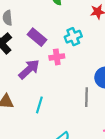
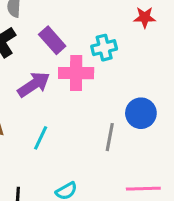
pink cross: (57, 57) -> (76, 73), size x1.5

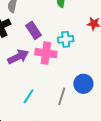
cyan line: (41, 138) -> (29, 96), moved

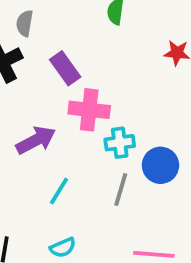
cyan cross: (66, 39) -> (120, 143), moved
purple arrow: (18, 57) -> (36, 140), moved

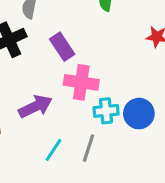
blue circle: (160, 165) -> (139, 114), moved
gray line: (121, 190) -> (89, 148), moved

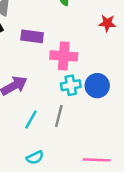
purple rectangle: (62, 47) -> (32, 36), turned -45
pink cross: (81, 82) -> (64, 56), moved

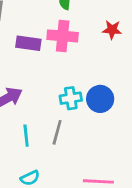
pink cross: (64, 56) -> (63, 36), moved
cyan line: (31, 119) -> (26, 136), turned -36

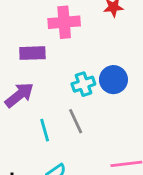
purple rectangle: (28, 43) -> (32, 53), moved
gray line: (57, 132) -> (76, 121), turned -30

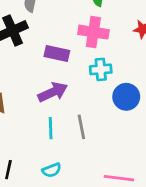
cyan cross: (83, 84) -> (101, 69), moved
purple arrow: (19, 95) -> (53, 92), moved

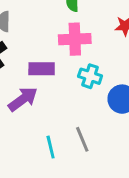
cyan cross: (101, 69) -> (90, 76), turned 35
purple arrow: (53, 92) -> (23, 99), moved

